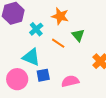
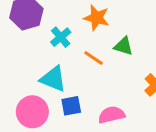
green triangle: (78, 35) -> (123, 46), turned -32

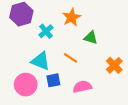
orange star: (97, 18) -> (72, 17), turned 30
orange line: (94, 58) -> (70, 58), moved

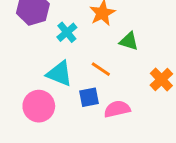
blue square: (53, 80) -> (89, 97), moved

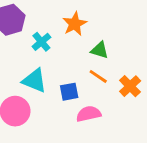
orange line: (101, 69) -> (98, 76), moved
blue square: (89, 97) -> (69, 92), moved

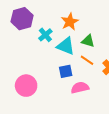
cyan triangle: (35, 81) -> (66, 46), moved

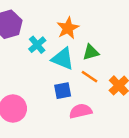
green triangle: (88, 41) -> (91, 52), turned -32

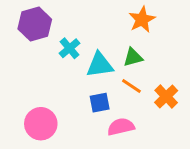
orange star: (68, 28) -> (142, 19), moved
cyan triangle: (63, 59) -> (100, 65), turned -30

